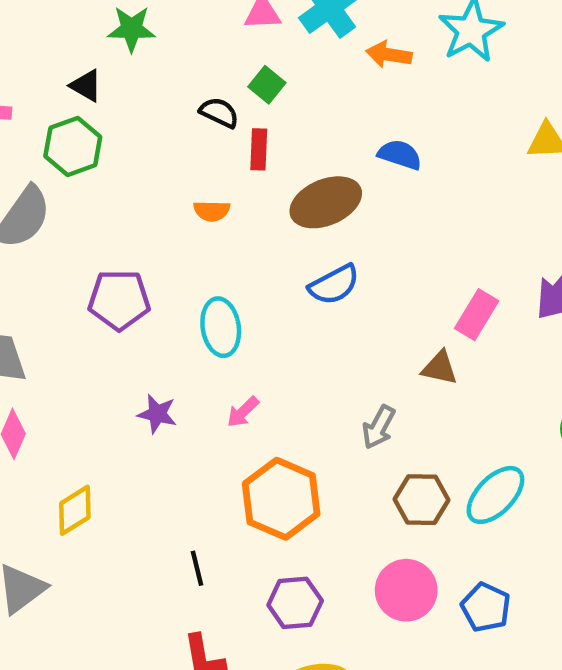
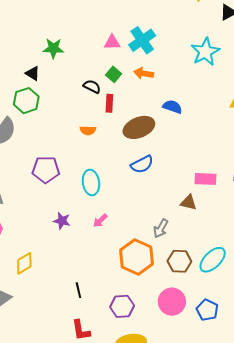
orange arrow: (389, 55) -> (144, 73), moved
pink rectangle: (477, 315) -> (206, 179), turned 60
orange hexagon: (281, 499) -> (136, 257), moved

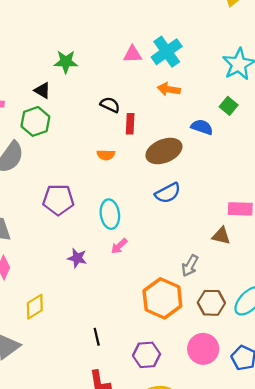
green square: (114, 74) -> (229, 106), moved
pink arrow: (100, 221) -> (119, 246), moved

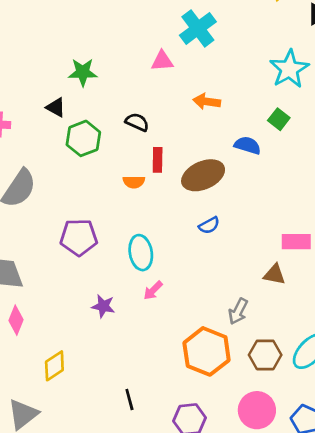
cyan cross: (167, 52) -> (198, 28), moved
green hexagon: (35, 121) -> (83, 138), moved
red rectangle: (130, 124) -> (158, 160), moved
blue semicircle: (168, 193) -> (209, 225), size x0.7

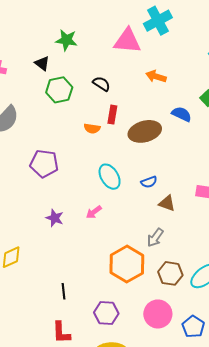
pink triangle: (162, 61) -> (127, 41), size x1.6
blue semicircle: (209, 225) -> (149, 182), moved
cyan ellipse: (141, 253) -> (110, 177), moved, turned -30
brown triangle: (274, 275) -> (167, 203), moved

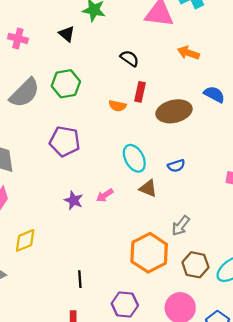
green hexagon: (59, 90) -> (66, 84), moved
brown triangle: (167, 203) -> (148, 188), moved
pink arrow: (94, 212) -> (105, 195), moved

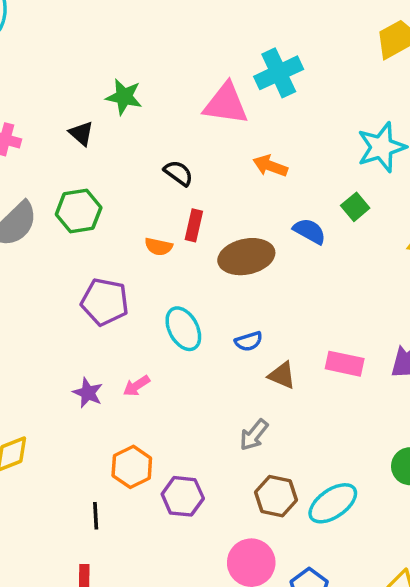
purple pentagon: (65, 141) -> (105, 302), moved
brown triangle: (148, 188) -> (282, 375), moved
orange hexagon: (149, 253) -> (132, 467), moved, size x0.7
purple hexagon: (125, 304) -> (183, 496), moved

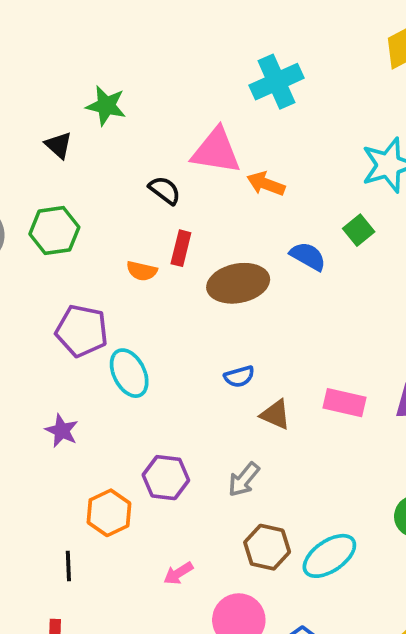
pink triangle: (226, 104) -> (216, 151), moved
cyan ellipse: (183, 329) -> (129, 373), moved
pink arrow: (136, 386) -> (178, 573), moved
purple hexagon: (183, 496) -> (166, 478), moved

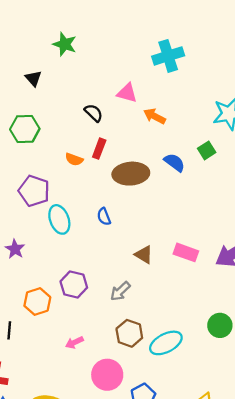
green star: (106, 106) -> (65, 44), moved
pink triangle: (216, 151) -> (127, 93), size x0.7
blue semicircle: (239, 377) -> (104, 217), moved, turned 78

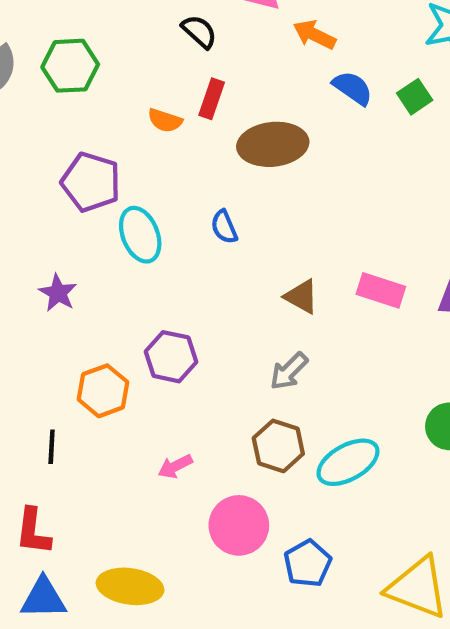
blue semicircle: (174, 162) -> (353, 88), moved
gray arrow: (120, 291) -> (289, 371), moved

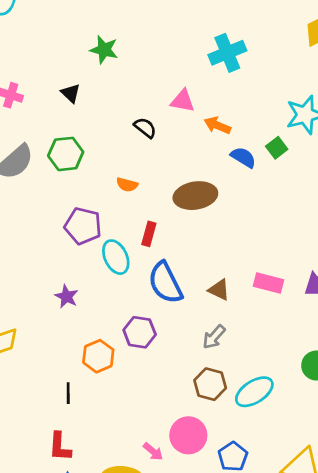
green square: (415, 97) -> (277, 148), moved
red rectangle: (212, 99) -> (149, 234), moved
blue semicircle: (224, 227) -> (165, 283), moved, size x2.0
pink arrow: (175, 466) -> (153, 452), moved, turned -110

